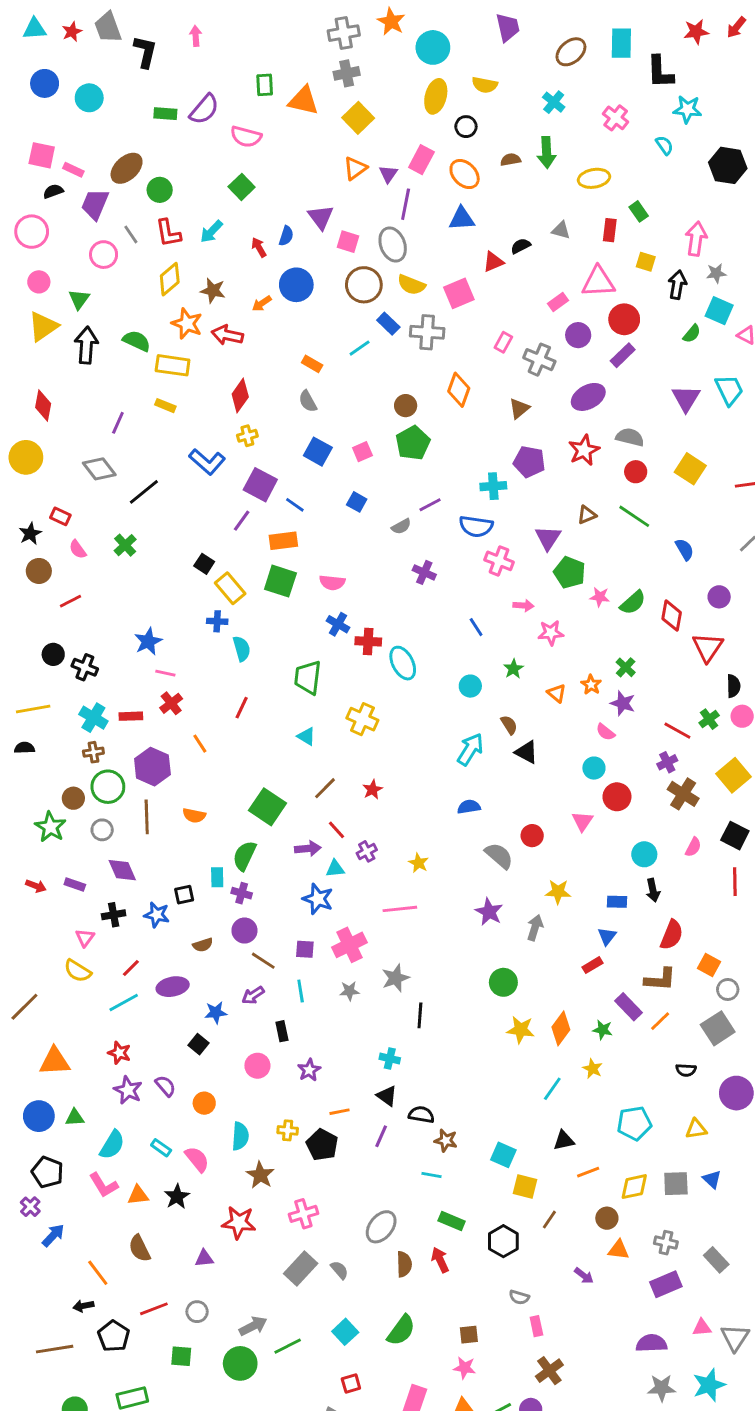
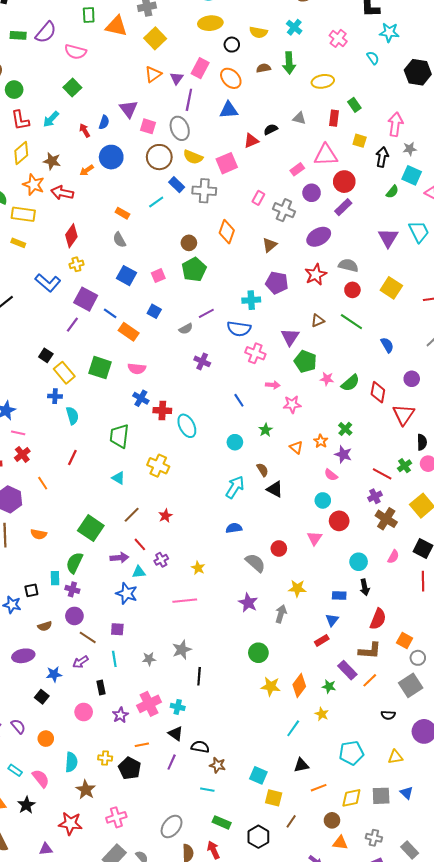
yellow semicircle: (485, 85) -> (258, 32), moved
yellow ellipse: (436, 96) -> (210, 23), turned 70
orange rectangle: (283, 541) -> (129, 332), moved, turned 42
pink cross: (349, 945) -> (149, 704), moved

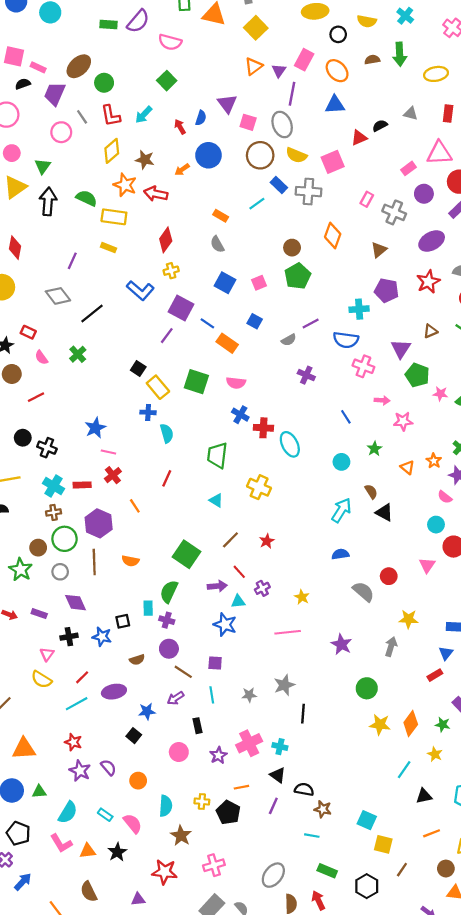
purple star: (248, 603) -> (341, 644), moved
black triangle: (301, 765) -> (424, 796), moved

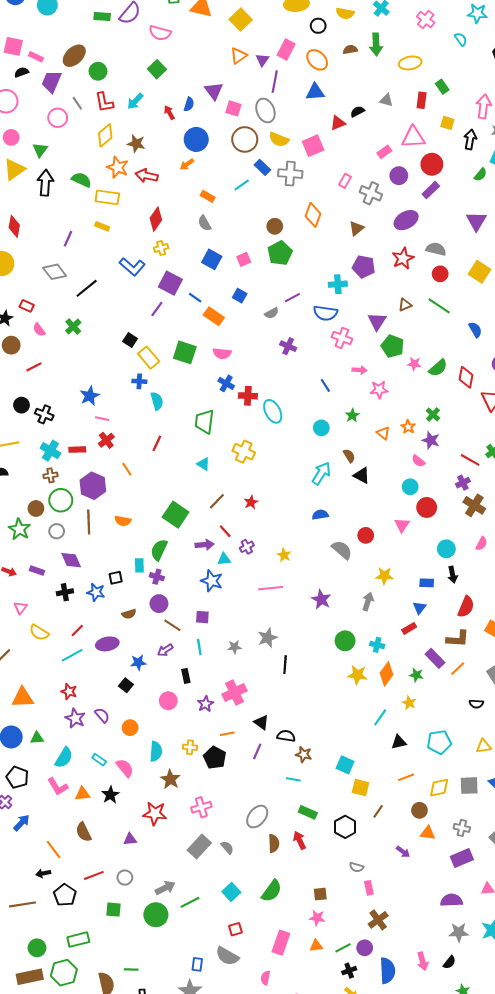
orange arrow: (182, 170) -> (187, 164), moved
pink triangle: (47, 654) -> (20, 608), moved
cyan cross: (280, 747) -> (377, 645), moved

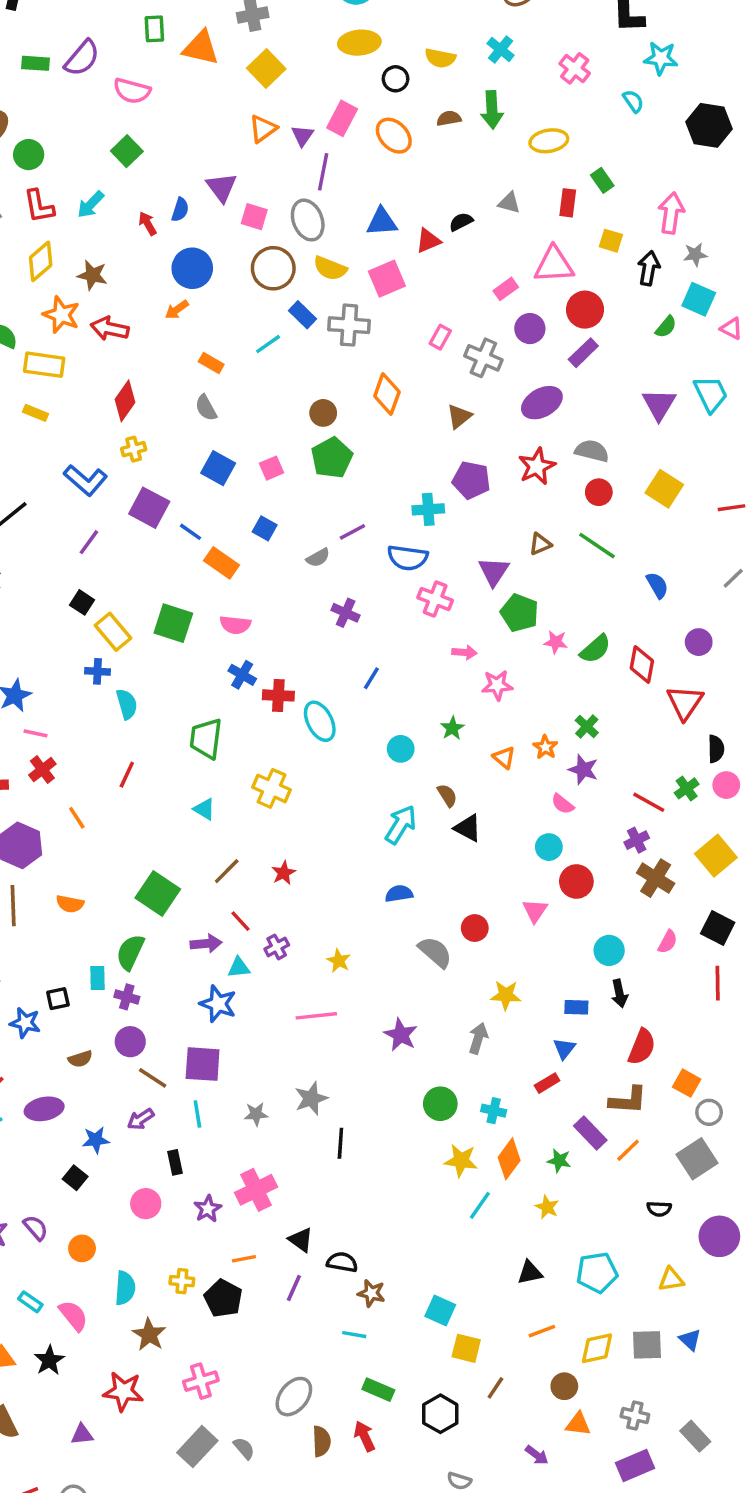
blue triangle: (315, 92) -> (382, 222), moved
purple line: (157, 309) -> (89, 542), moved
blue line: (325, 385) -> (371, 678), moved, turned 64
purple square: (202, 617) -> (203, 1064), size x1.6
cyan line: (380, 717) -> (480, 1205), moved

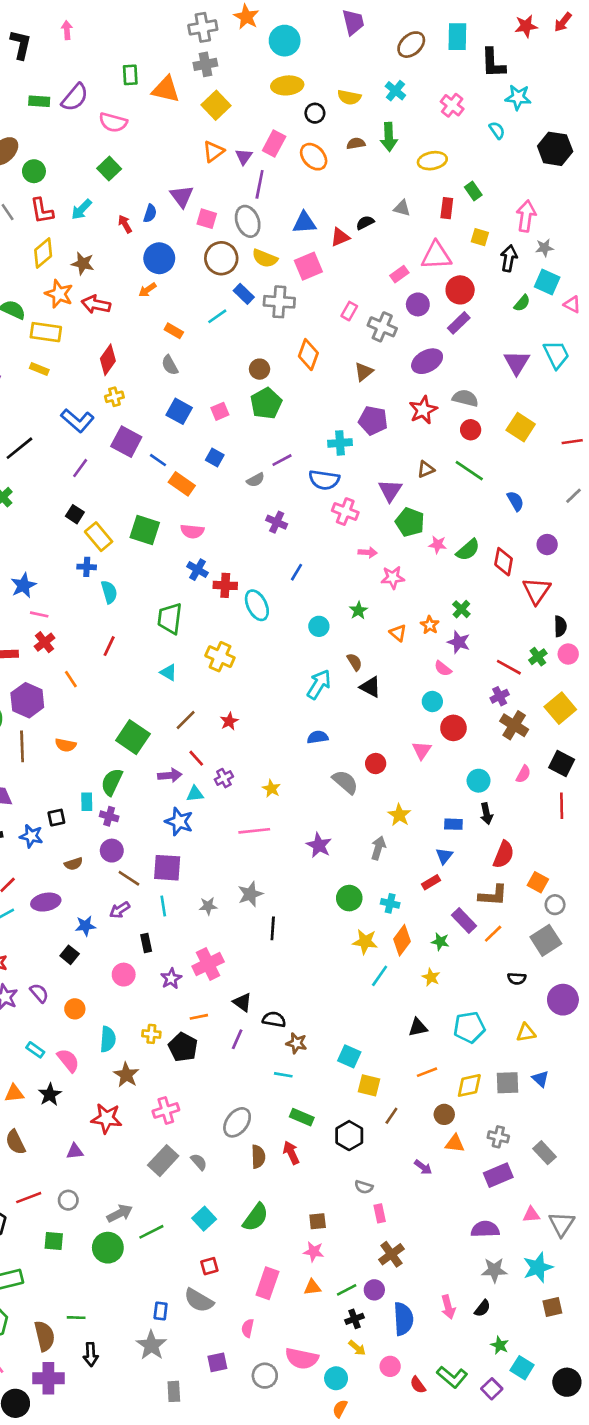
yellow star: (506, 995) -> (399, 815), turned 30

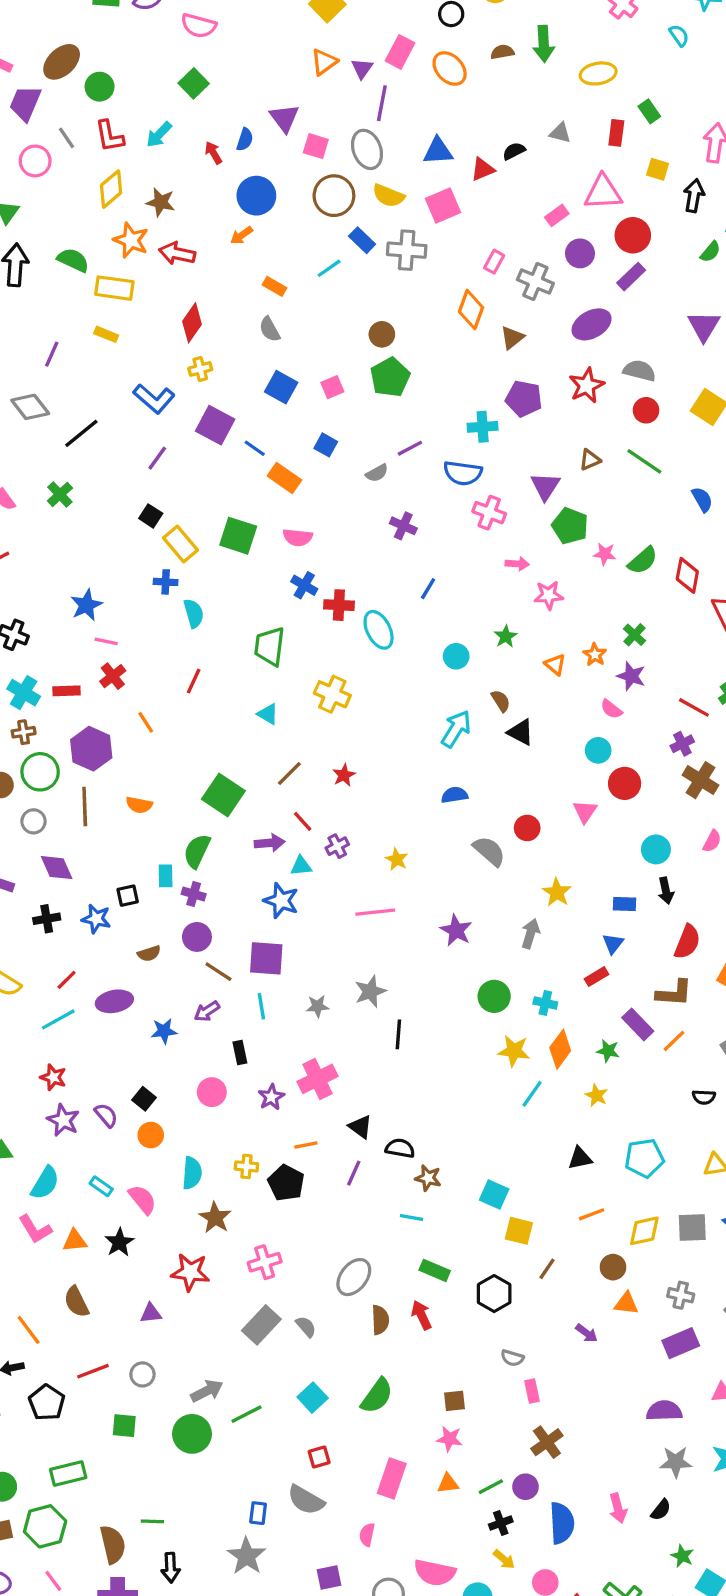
orange diamond: (308, 355) -> (471, 310), moved
black square: (70, 955) -> (144, 1099), moved

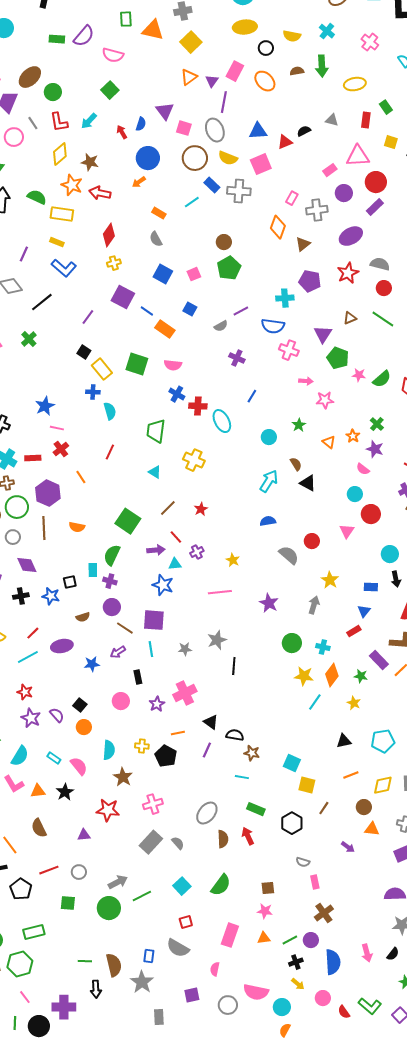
gray cross: (535, 281) -> (317, 210), turned -30
blue L-shape: (154, 399) -> (64, 268), moved
brown semicircle: (113, 1544) -> (114, 965), moved

